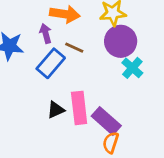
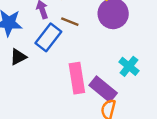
cyan cross: (132, 68) -> (129, 66), moved
black triangle: (56, 110) -> (18, 57), moved

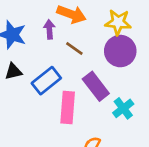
blue rectangle: (48, 37) -> (46, 81), moved
purple rectangle: (103, 89) -> (96, 86), moved

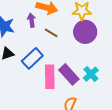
purple rectangle: (96, 86) -> (69, 74), moved

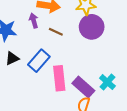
purple rectangle: (69, 74) -> (83, 87), moved
cyan cross: (91, 74) -> (107, 82), moved

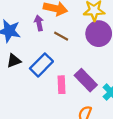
pink rectangle: (59, 78) -> (61, 85), size x0.7
purple rectangle: (83, 87) -> (86, 80), moved

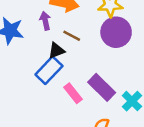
black triangle: (14, 61) -> (56, 51), moved
pink rectangle: (61, 85) -> (73, 93), turned -35

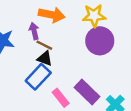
brown line: (72, 36) -> (44, 45), moved
black triangle: (56, 51) -> (45, 58), turned 42

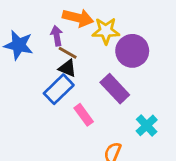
yellow star: (94, 16) -> (106, 31), moved
purple rectangle: (87, 92) -> (115, 89), moved

